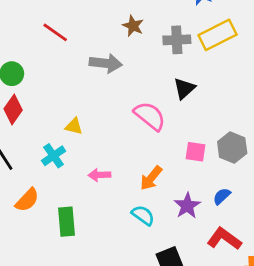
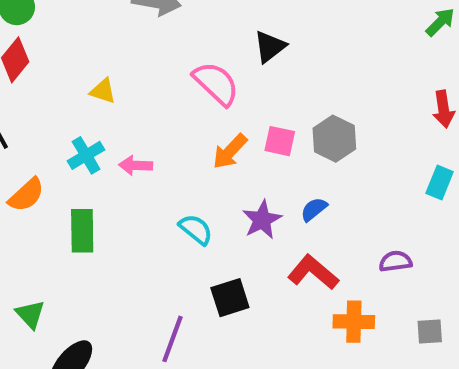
cyan cross: (54, 156) -> (86, 155), moved
orange arrow: (151, 178) -> (230, 151), moved

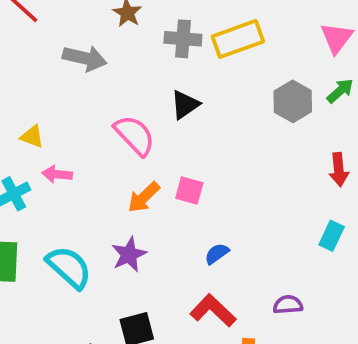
gray hexagon: (334, 139) -> (293, 101), moved
pink arrow: (136, 165) -> (57, 174), moved
purple star: (262, 220) -> (129, 254), moved
cyan semicircle: (196, 229) -> (69, 267), moved, size x1.5

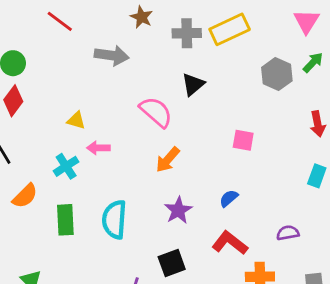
pink square: (189, 190) -> (243, 140), moved
purple star: (129, 254) -> (178, 210), moved
cyan semicircle: (69, 267) -> (114, 220), turned -123

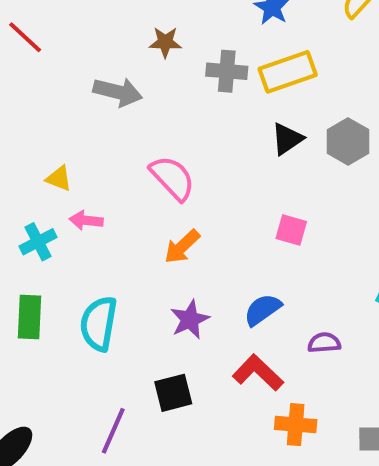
brown star: (142, 17) -> (165, 42), turned -30
red line: (60, 21) -> (25, 37), moved
black triangle: (193, 84) -> (287, 139), moved
blue semicircle: (229, 198) -> (263, 310), size x1.4
purple semicircle: (288, 233) -> (324, 343), moved

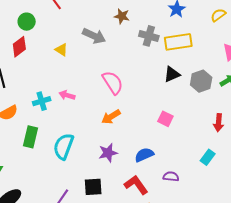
yellow triangle: (59, 178) -> (61, 50), moved

